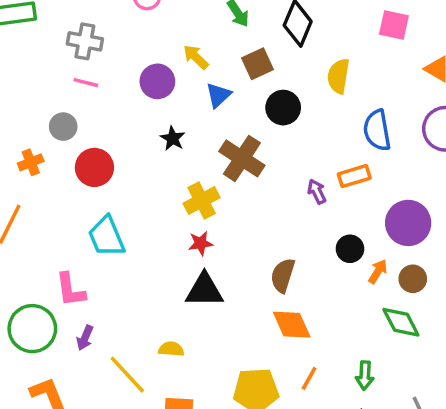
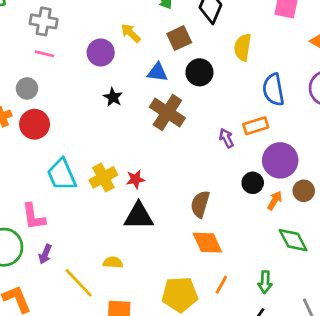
blue triangle: (218, 95) -> (157, 72), moved, turned 50
red circle: (94, 167) -> (35, 124), moved
yellow cross: (202, 201) -> (103, 177), moved
purple circle: (408, 223) -> (280, 160), moved
brown circle: (413, 279) -> (304, 191), moved

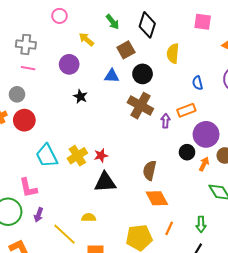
yellow arrow: (131, 33) -> (86, 39), moved
blue semicircle: (273, 90) -> (198, 83), size x0.6
brown cross: (167, 113) -> (140, 106), moved
purple arrow: (226, 138) -> (166, 121), turned 32

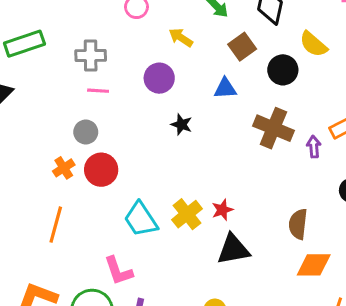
yellow semicircle: (173, 53) -> (313, 44), turned -48
black circle: (143, 74) -> (283, 70), moved
orange diamond: (157, 198) -> (314, 265), turned -55

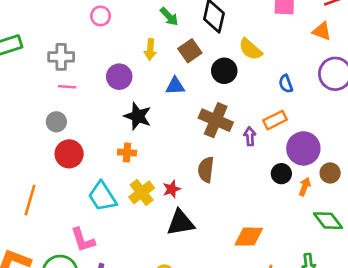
yellow arrow: (181, 38) -> (150, 49), moved, turned -120
black star: (181, 124) -> (138, 116), size x1.5
orange cross: (64, 168) -> (127, 153), moved, turned 36
brown semicircle: (298, 224) -> (206, 170), moved

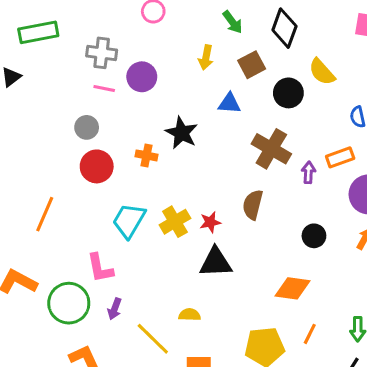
purple circle: (119, 77) -> (142, 77), moved
orange cross: (127, 153) -> (146, 155), moved
black circle: (281, 174) -> (314, 236), moved
cyan trapezoid: (102, 196) -> (129, 221), turned 56

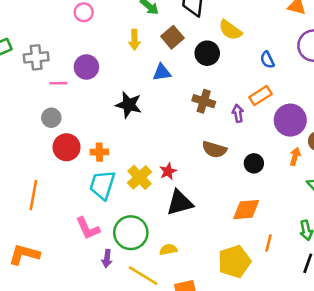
gray cross: (102, 53) -> (36, 57), moved
brown cross: (271, 149) -> (204, 101), size x0.7
orange cross: (146, 155) -> (99, 152), moved
brown semicircle: (253, 205) -> (214, 149), moved, turned -75
green circle: (69, 303) -> (131, 233), moved

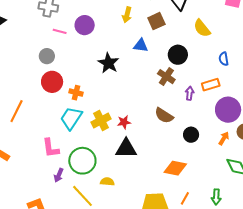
black circle: (207, 53) -> (178, 55), moved

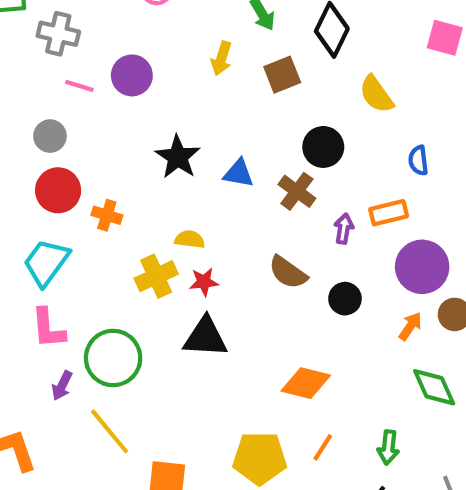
blue triangle: (141, 45) -> (239, 173), moved
cyan trapezoid: (71, 118) -> (46, 262), moved
black circle: (191, 135) -> (345, 299), moved
yellow semicircle: (107, 182) -> (190, 239), moved

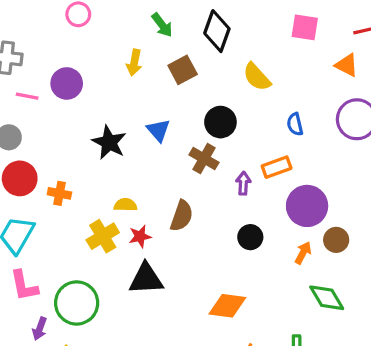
blue triangle: (239, 173) -> (158, 130), moved, turned 45
brown semicircle: (288, 272) -> (182, 216), moved, turned -100

